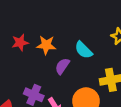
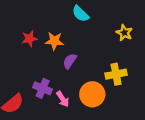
cyan semicircle: (84, 50) -> (80, 14), moved

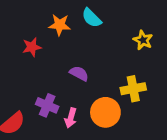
orange star: (54, 41) -> (60, 25), moved
purple semicircle: (70, 61) -> (79, 73), turned 84
pink arrow: (63, 99) -> (71, 118), turned 49

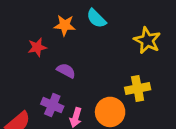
yellow star: (143, 40) -> (147, 40), size x1.4
purple semicircle: (79, 73) -> (66, 71), moved

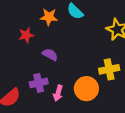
purple cross: (52, 105) -> (39, 83), turned -36

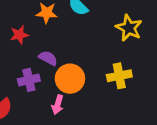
purple cross: (39, 83) -> (29, 80), moved
orange circle: (86, 89) -> (70, 79), moved

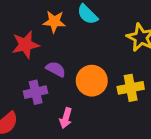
red star: (19, 35) -> (25, 45), size x1.4
orange circle: (70, 79) -> (92, 81), moved

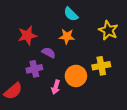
orange star: (54, 22) -> (67, 36), moved
orange circle: (92, 81) -> (76, 76), moved

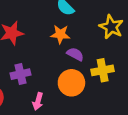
purple semicircle: (49, 53) -> (75, 54), moved
pink arrow: (56, 87) -> (38, 101), moved

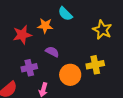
orange star: (60, 34) -> (45, 26), moved
purple semicircle: (75, 54) -> (52, 52), moved

